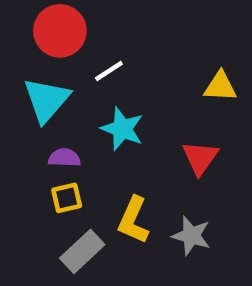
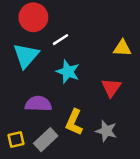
purple semicircle: (64, 158) -> (38, 104), moved, size x1.5
yellow square: (67, 198) -> (16, 140), moved

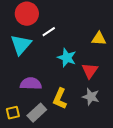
cyan star: (68, 72) -> (67, 58), moved
gray star: (106, 131) -> (91, 97), moved

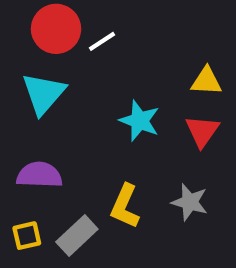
white line: (49, 32) -> (102, 41), moved
red triangle: (90, 71) -> (202, 131), moved
purple semicircle: (31, 84) -> (39, 175), moved

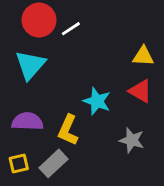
cyan star: (140, 121) -> (97, 101), moved
red triangle: (202, 131) -> (140, 91), turned -35
yellow L-shape: (125, 206) -> (68, 130), moved

